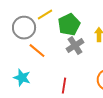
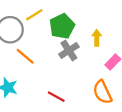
red line: (64, 86) -> (56, 97), turned -70

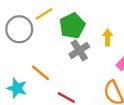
orange line: (25, 56) -> (40, 73), moved

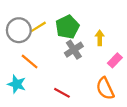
yellow line: (44, 14) -> (38, 27), moved
orange line: (40, 73) -> (30, 61), moved

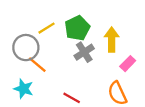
gray circle: (19, 30) -> (26, 48), moved
yellow arrow: (100, 38) -> (112, 40), size x1.5

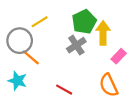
green pentagon: (77, 28) -> (84, 22), moved

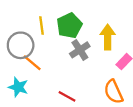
yellow line: (40, 22) -> (41, 26), turned -66
green pentagon: (84, 22) -> (69, 26), moved

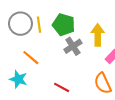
green pentagon: (69, 26) -> (64, 25), turned -30
gray circle: (21, 45) -> (20, 24), moved

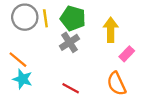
gray cross: (73, 46) -> (69, 42), moved
orange line: (31, 58) -> (18, 60), moved

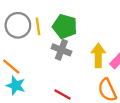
yellow arrow: (111, 30) -> (98, 55), moved
gray cross: (69, 42) -> (61, 50), turned -36

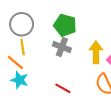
yellow line: (38, 26) -> (23, 47), moved

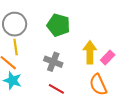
gray cross: (62, 47) -> (53, 62), moved

